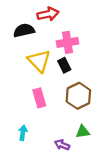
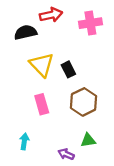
pink cross: (67, 42) -> (90, 23), moved

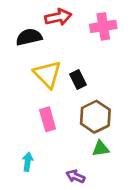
green triangle: (88, 140) -> (101, 149), moved

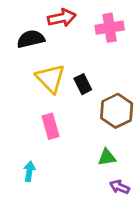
brown hexagon: (95, 117) -> (117, 111), moved
purple arrow: (75, 176) -> (119, 187), moved

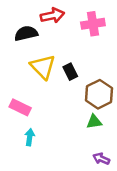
pink rectangle: (50, 126) -> (20, 107), moved, turned -48
green triangle: (107, 157) -> (94, 122), moved
cyan arrow: (29, 171) -> (30, 137), moved

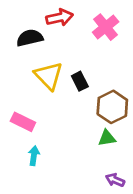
pink cross: (93, 24) -> (106, 27), turned -30

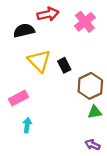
pink rectangle: (23, 122) -> (19, 98), turned -54
green triangle: (107, 138) -> (95, 112), moved

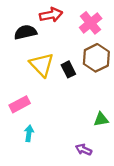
brown hexagon: (90, 86) -> (96, 58), moved
purple arrow: (93, 145) -> (84, 150), moved

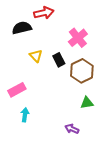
pink cross: (91, 23) -> (78, 38), moved
brown hexagon: (96, 58) -> (82, 71), moved
yellow triangle: (42, 65) -> (36, 56), size x0.6

